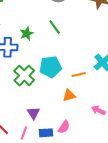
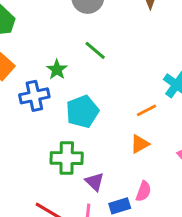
cyan pentagon: (51, 67) -> (82, 111), moved
green cross: (24, 76) -> (67, 158), moved, turned -30

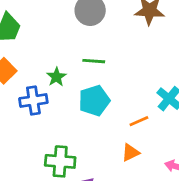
green line: (95, 50) -> (94, 61), turned -40
cyan pentagon: (82, 111) -> (94, 101), moved

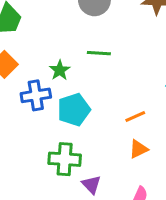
cyan pentagon: (94, 101) -> (74, 110), moved
orange line: (139, 121) -> (135, 117), moved

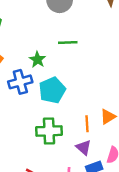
orange line: (135, 117) -> (87, 124), moved, turned -63
purple triangle: (91, 184) -> (84, 147), moved

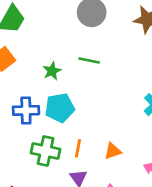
blue cross: (20, 82) -> (26, 110), moved
orange line: (87, 124) -> (78, 148), moved

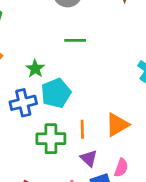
green star: (52, 71) -> (35, 69), moved
orange triangle: (113, 151) -> (117, 125), size x1.4

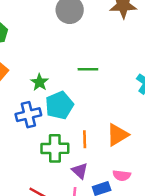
green line: (75, 40) -> (88, 69), moved
purple triangle: (89, 158) -> (80, 171), moved
pink semicircle: (121, 168) -> (122, 175), turned 78

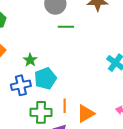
green line: (88, 69) -> (66, 27), moved
orange triangle: (117, 135) -> (86, 114), moved

